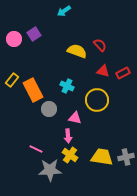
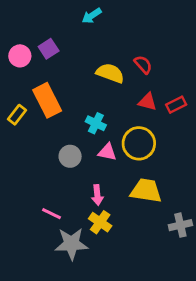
orange rectangle: (33, 90) -> (47, 100), moved
pink triangle: (75, 118) -> (107, 152), moved
yellow trapezoid: (102, 157) -> (146, 191), moved

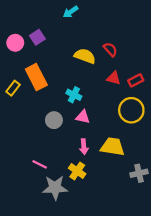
yellow circle: (139, 143) -> (131, 110), moved
pink arrow: (97, 195) -> (84, 147), moved

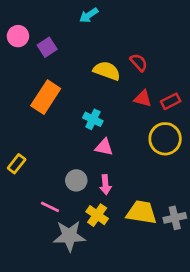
pink circle: (15, 43) -> (18, 36), moved
orange rectangle: (36, 77) -> (46, 97), turned 60
yellow rectangle: (13, 88) -> (17, 164), moved
gray circle: (54, 120) -> (76, 180), moved
yellow trapezoid: (113, 147) -> (141, 212), moved

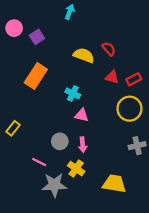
cyan arrow: (89, 15) -> (70, 12), turned 144
yellow trapezoid: (141, 212) -> (114, 184), moved
gray cross: (175, 218) -> (137, 146), moved

